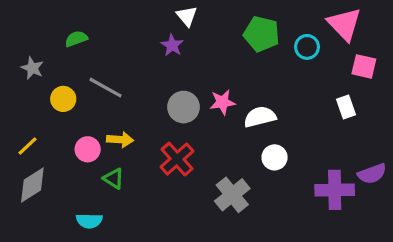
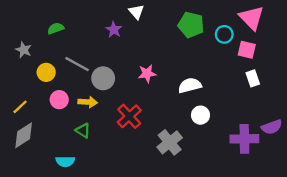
purple star: (172, 45) -> (114, 30), moved
pink square: (364, 66) -> (247, 50), moved
pink star: (223, 102) -> (147, 74), moved
gray circle: (183, 107) -> (103, 78), moved
pink circle: (88, 149) -> (59, 100), moved

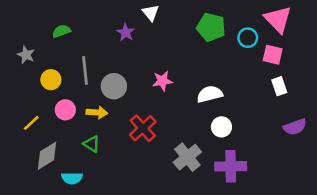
gray line: (77, 64) -> (85, 70), turned 55
yellow line: (20, 107) -> (31, 123), moved
purple semicircle: (272, 127) -> (295, 127), moved
gray diamond: (24, 135) -> (47, 156), moved
purple cross: (244, 139) -> (231, 166), moved

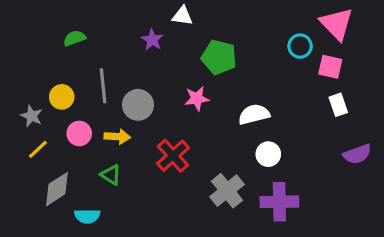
white triangle: (151, 13) -> (182, 16), turned -42
green pentagon: (211, 27) -> (219, 57), moved
gray star: (26, 55) -> (32, 116), moved

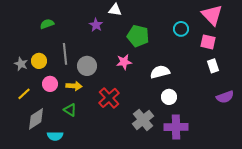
cyan circle: (300, 46) -> (181, 29), moved
gray star: (32, 116) -> (21, 64), moved

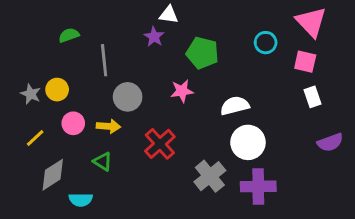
purple star: (96, 25) -> (154, 37), moved
gray line: (65, 54) -> (104, 60), moved
white circle: (169, 97) -> (248, 142), size x1.5

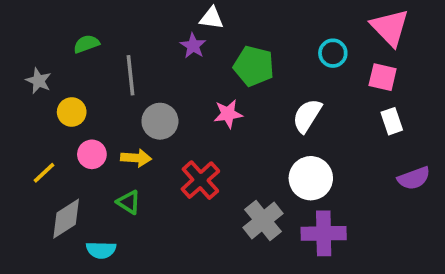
gray star: (31, 94) -> (39, 81), moved
white semicircle: (235, 106) -> (307, 116), moved, turned -44

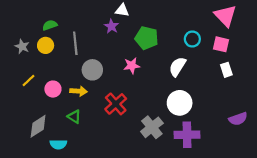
cyan circle: (333, 53) -> (192, 39), moved
yellow circle: (72, 112) -> (46, 45), moved
yellow line: (44, 173) -> (29, 80), moved
purple semicircle: (414, 178) -> (238, 119), moved

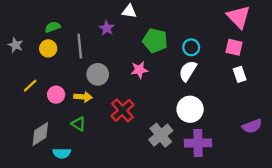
purple star: (111, 26) -> (107, 28), moved
cyan circle: (192, 39) -> (191, 47), moved
gray star: (22, 46) -> (15, 45), moved

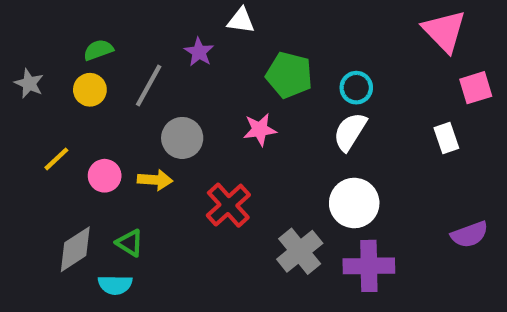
gray line: (80, 46) -> (149, 86), turned 35
pink square: (234, 47) -> (476, 88), moved, turned -30
green triangle: (79, 124) -> (130, 243), moved

